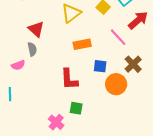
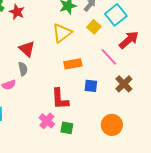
orange circle: (116, 84) -> (112, 125), moved
pink cross: (56, 122) -> (47, 121), moved

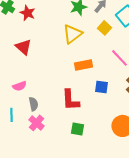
red triangle: (27, 49) -> (23, 47), moved
gray semicircle: (23, 69) -> (33, 104), moved
pink cross: (47, 121) -> (36, 123), moved

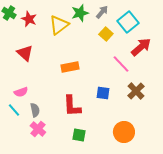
yellow triangle: (72, 34) -> (59, 25), moved
orange rectangle: (83, 65) -> (70, 67), moved
cyan line: (11, 115) -> (14, 110), moved, turned -40

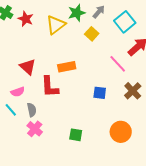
yellow square: (106, 34) -> (92, 34), moved
red triangle: (25, 53) -> (28, 67), moved
red L-shape: (72, 106) -> (50, 87), moved

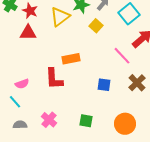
red triangle: (28, 67) -> (28, 33), moved, turned -42
gray semicircle: (32, 110) -> (20, 125), moved, turned -80
pink cross: (35, 129) -> (49, 120), moved
green square: (76, 135) -> (86, 121), moved

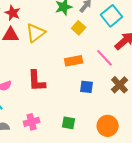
yellow triangle: (60, 17) -> (36, 33), moved
orange rectangle: (71, 59) -> (74, 61), moved
pink cross: (49, 120) -> (32, 122), turned 35

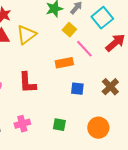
pink line: (105, 58) -> (84, 49), moved

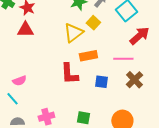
yellow triangle: (26, 35) -> (73, 33), moved
pink line: (84, 49) -> (123, 59), moved, turned -48
red L-shape: (27, 83) -> (69, 74), moved

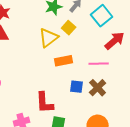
red L-shape: (69, 74) -> (45, 103), moved
brown cross: (134, 80) -> (98, 88), moved

